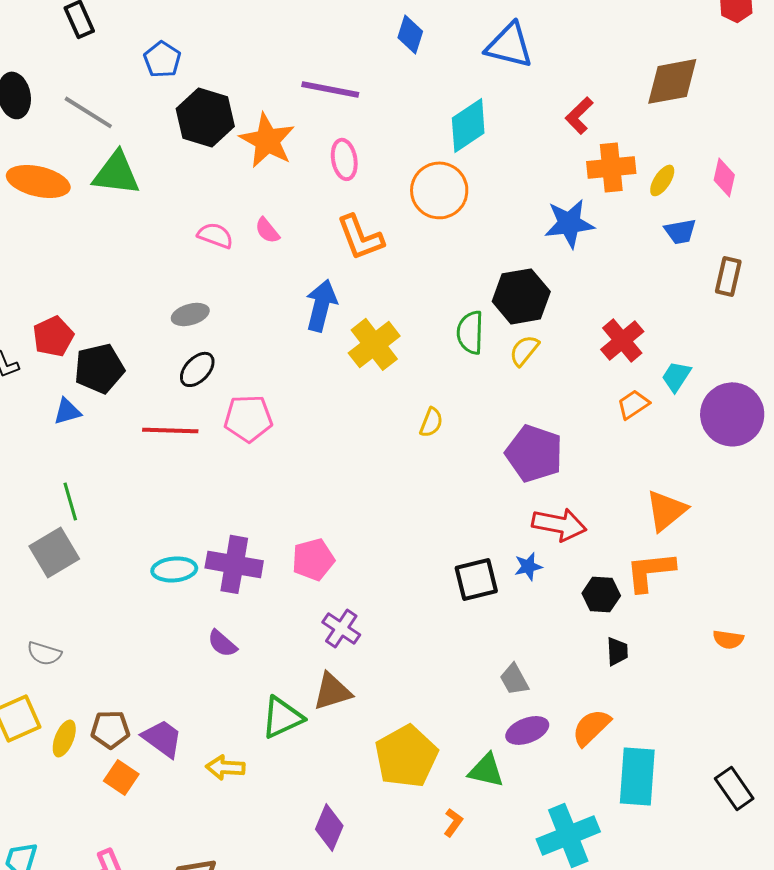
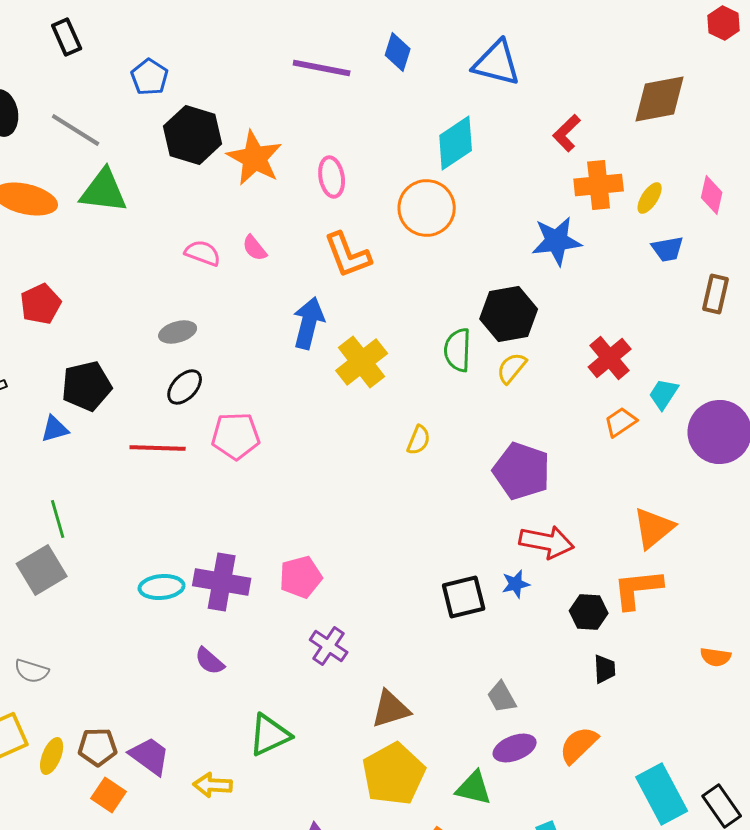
purple line: (330, 89) -> (322, 68), moved
red pentagon: (53, 336) -> (41, 304), moved
brown triangle: (332, 691) -> (391, 709), moved
cyan rectangle: (637, 776) -> (662, 794), moved, turned -32

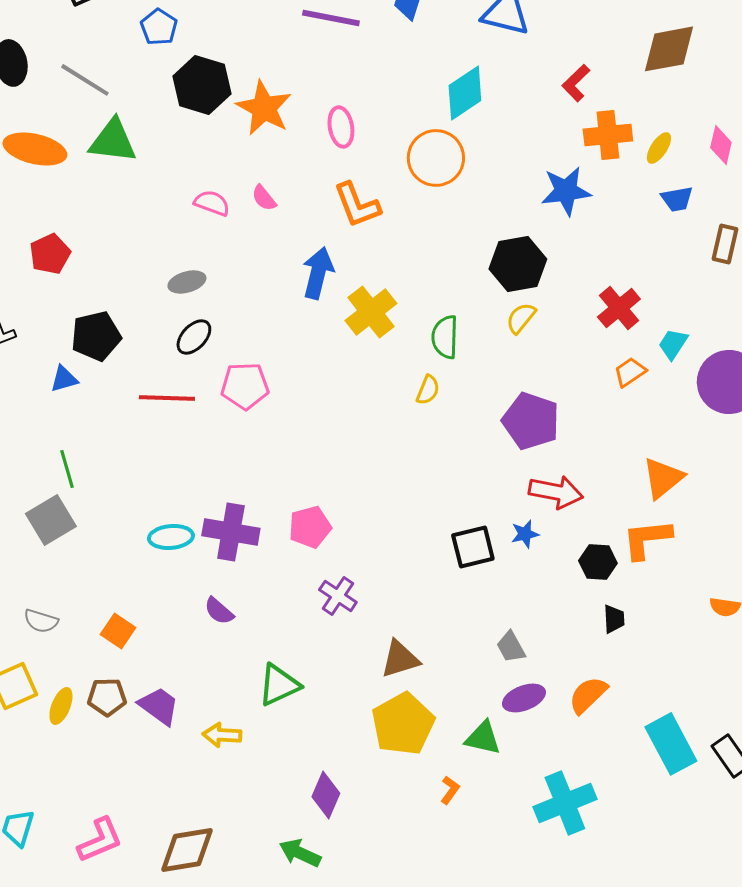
green semicircle: (458, 350) -> (445, 337), moved
orange square: (109, 795) -> (118, 631), moved

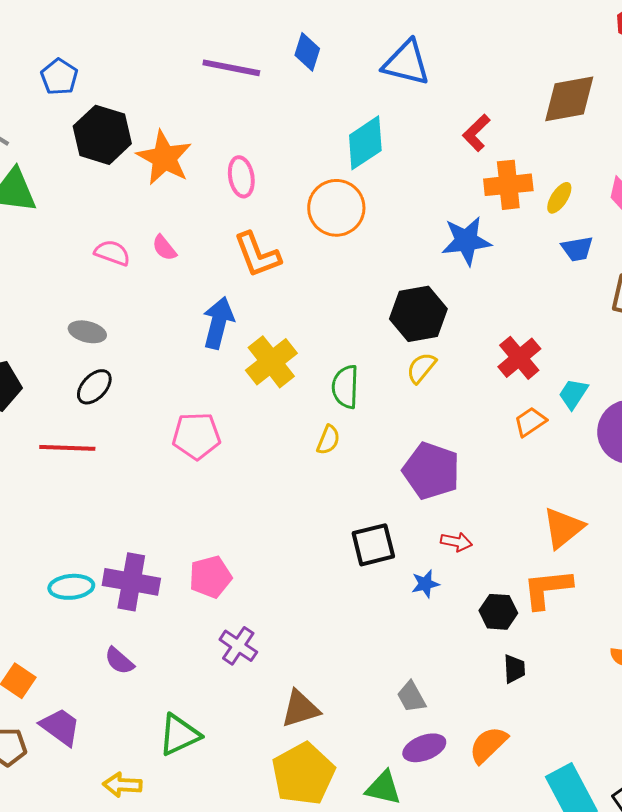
gray ellipse: (187, 282) -> (87, 332), turned 30
pink pentagon: (245, 386) -> (196, 436), moved
red arrow: (556, 492) -> (456, 542), size x0.6
black square: (473, 547) -> (373, 545), moved
purple trapezoid: (159, 706) -> (60, 727), moved

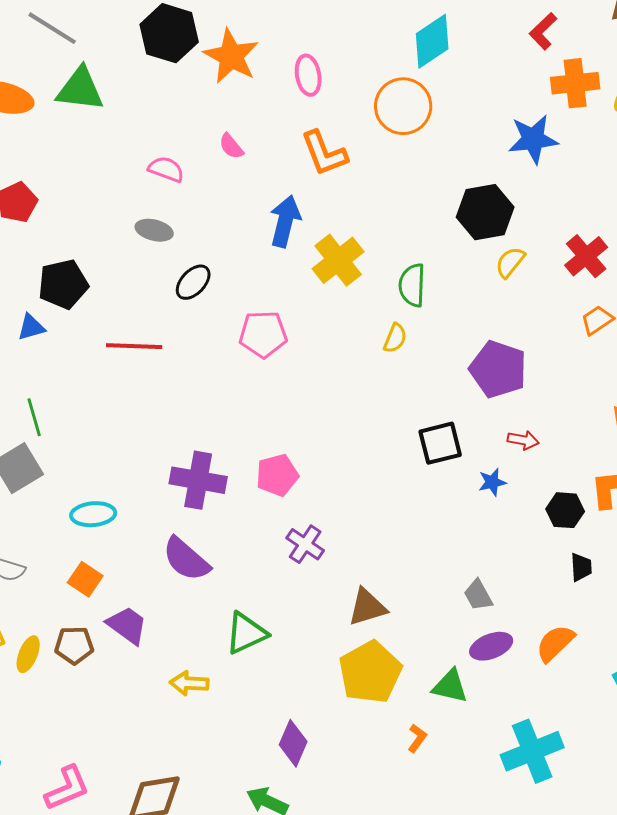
pink semicircle: (112, 253) -> (166, 169), moved
yellow semicircle: (421, 368) -> (510, 262), moved
black ellipse: (94, 387) -> (193, 282), moved
cyan ellipse: (71, 587) -> (93, 514), moved
purple semicircle: (119, 661) -> (186, 559), size x1.6

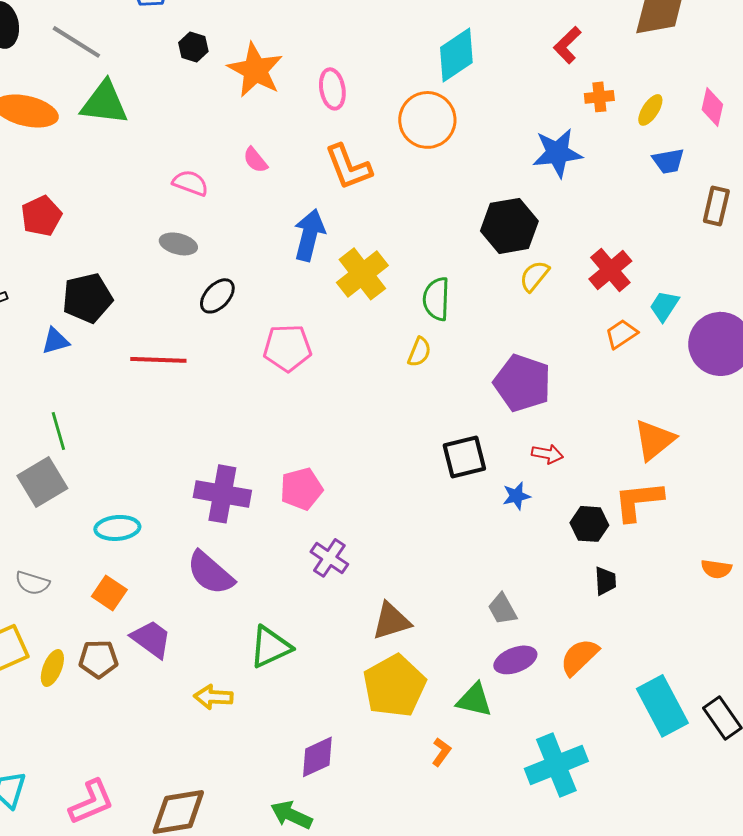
black hexagon: (169, 33) -> (193, 47), size x0.5
orange cross: (575, 83) -> (599, 97), size x0.6
purple diamond: (293, 743) -> (317, 757), turned 42

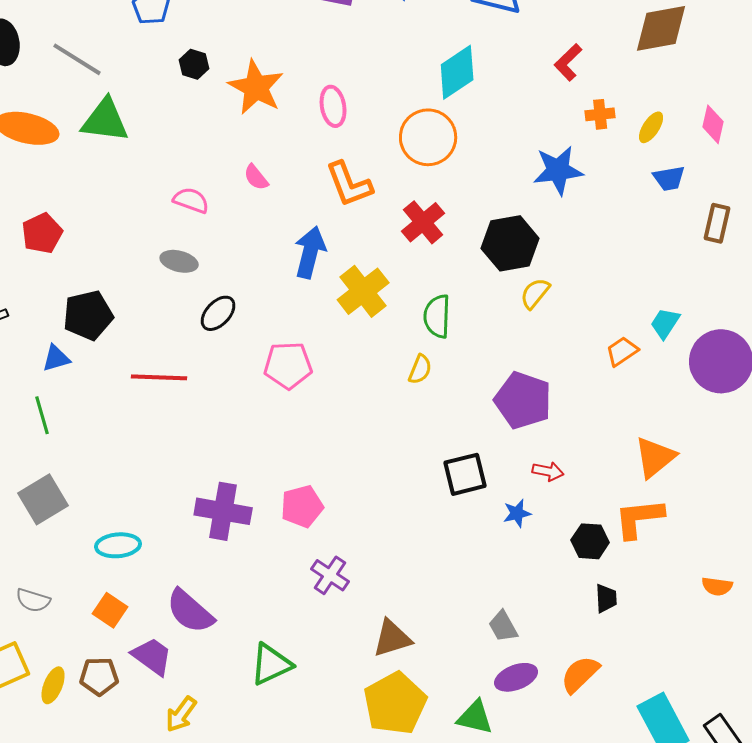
red cross: (610, 270) -> (423, 222), moved
green line: (58, 431) -> (42, 415), moved
purple semicircle: (210, 573) -> (190, 611), moved
yellow arrow: (213, 697) -> (181, 714), moved, turned -57

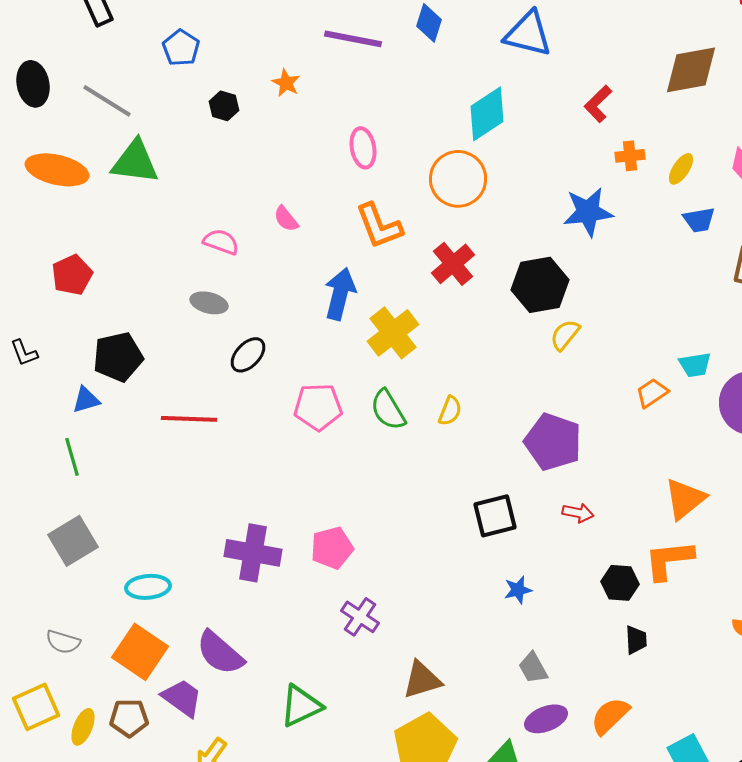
orange star: (256, 87) -> (286, 83), moved, size x0.5
green semicircle: (437, 316) -> (388, 410), moved, turned -33
cyan trapezoid: (665, 323) -> (695, 365), turned -132
blue star: (517, 513) -> (518, 590), moved
orange square: (110, 610) -> (140, 652), size x1.6

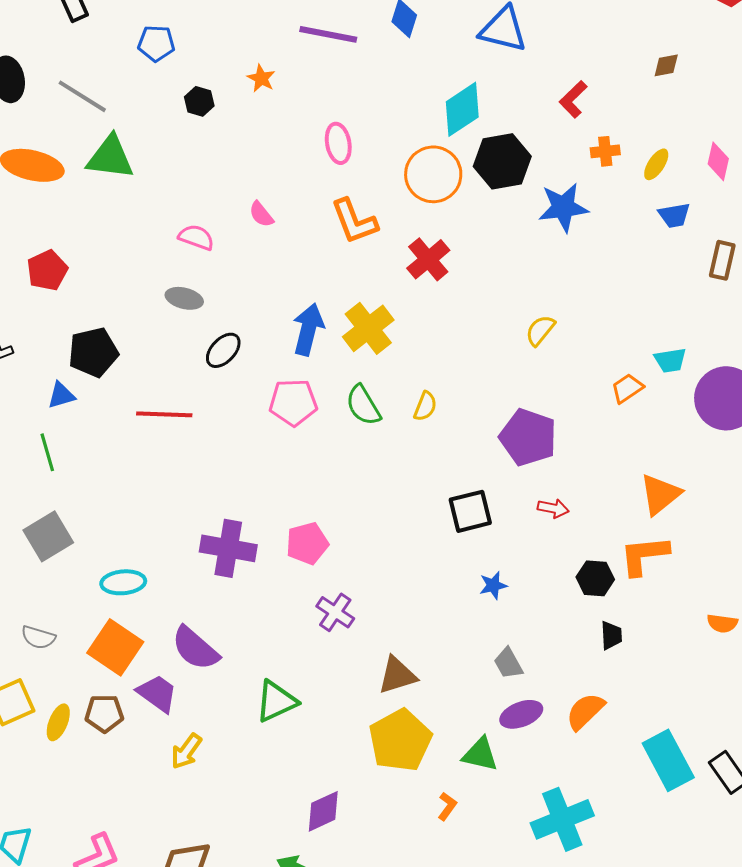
blue pentagon: (181, 48) -> (156, 43), turned -30
brown diamond: (691, 70) -> (666, 65), size x0.5
black hexagon: (540, 285) -> (502, 161), moved
blue arrow: (340, 294) -> (308, 329), moved

